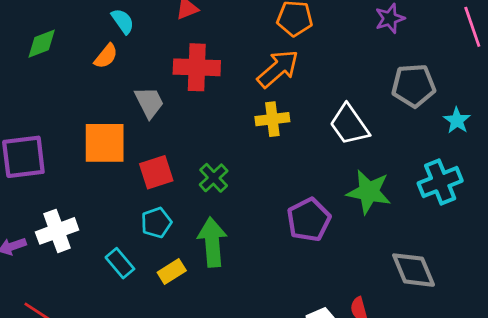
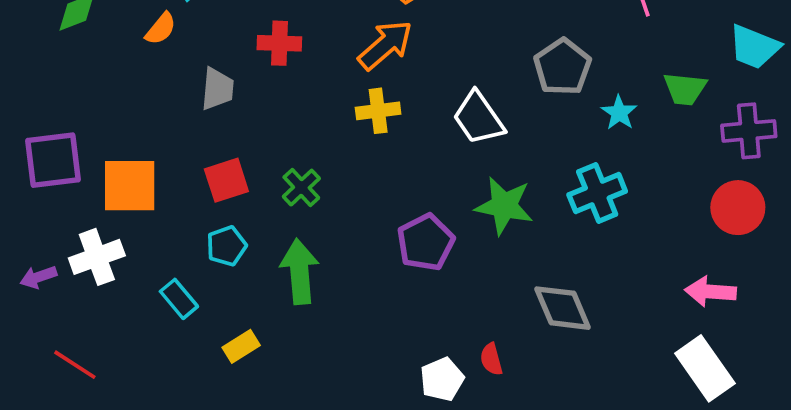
red cross: (197, 67) -> (279, 43), size x0.7
gray pentagon: (414, 86) -> (563, 67), turned -30
gray trapezoid: (149, 102) -> (217, 89), turned 32
orange square: (105, 143) -> (130, 186), moved
yellow rectangle: (172, 271) -> (241, 346), moved

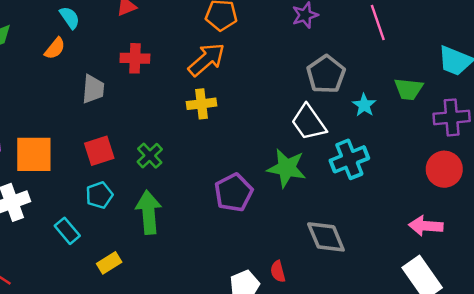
white trapezoid: (479, 118) -> (309, 122), moved

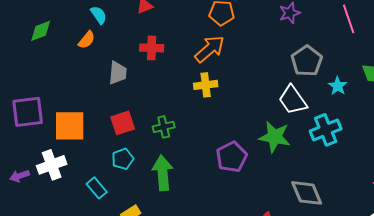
green cross: (150, 156) -> (164, 127), turned 30

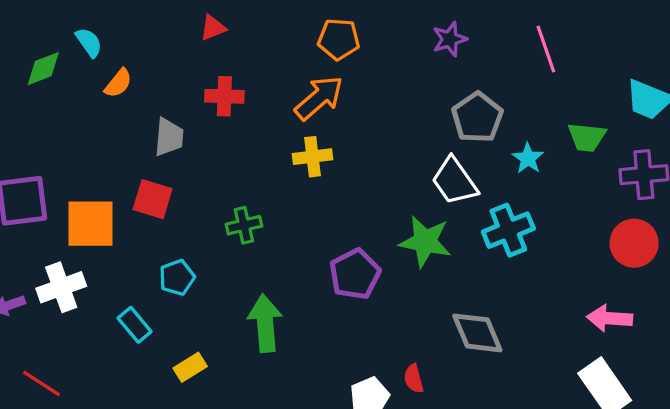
cyan semicircle: (99, 15) -> (89, 42), moved
red square: (123, 123) -> (153, 199), moved, turned 35
green arrow: (163, 173) -> (265, 323), moved

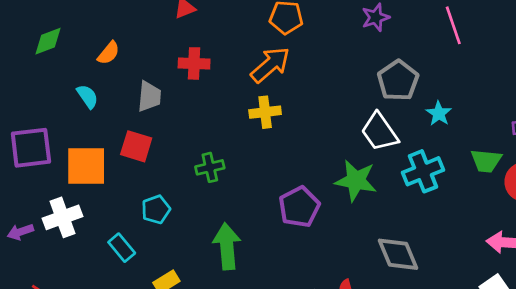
cyan semicircle: (89, 42) -> (87, 96), moved
green trapezoid: (587, 137) -> (486, 161), moved

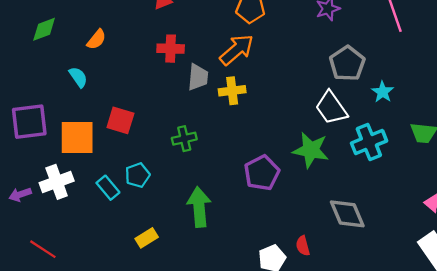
gray trapezoid: (149, 96) -> (198, 77), moved
cyan rectangle: (122, 248) -> (108, 188), moved

